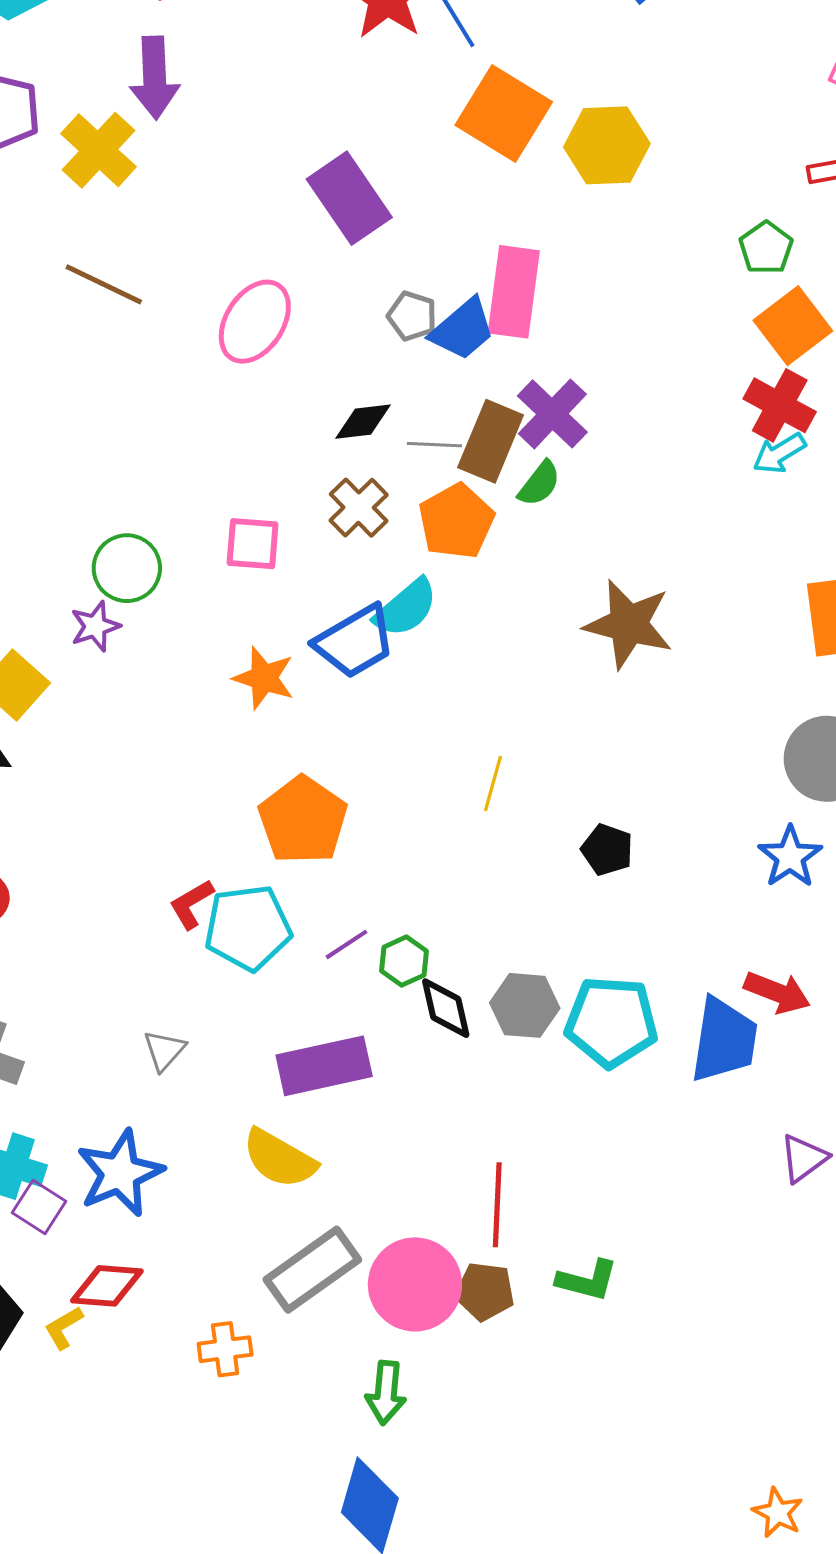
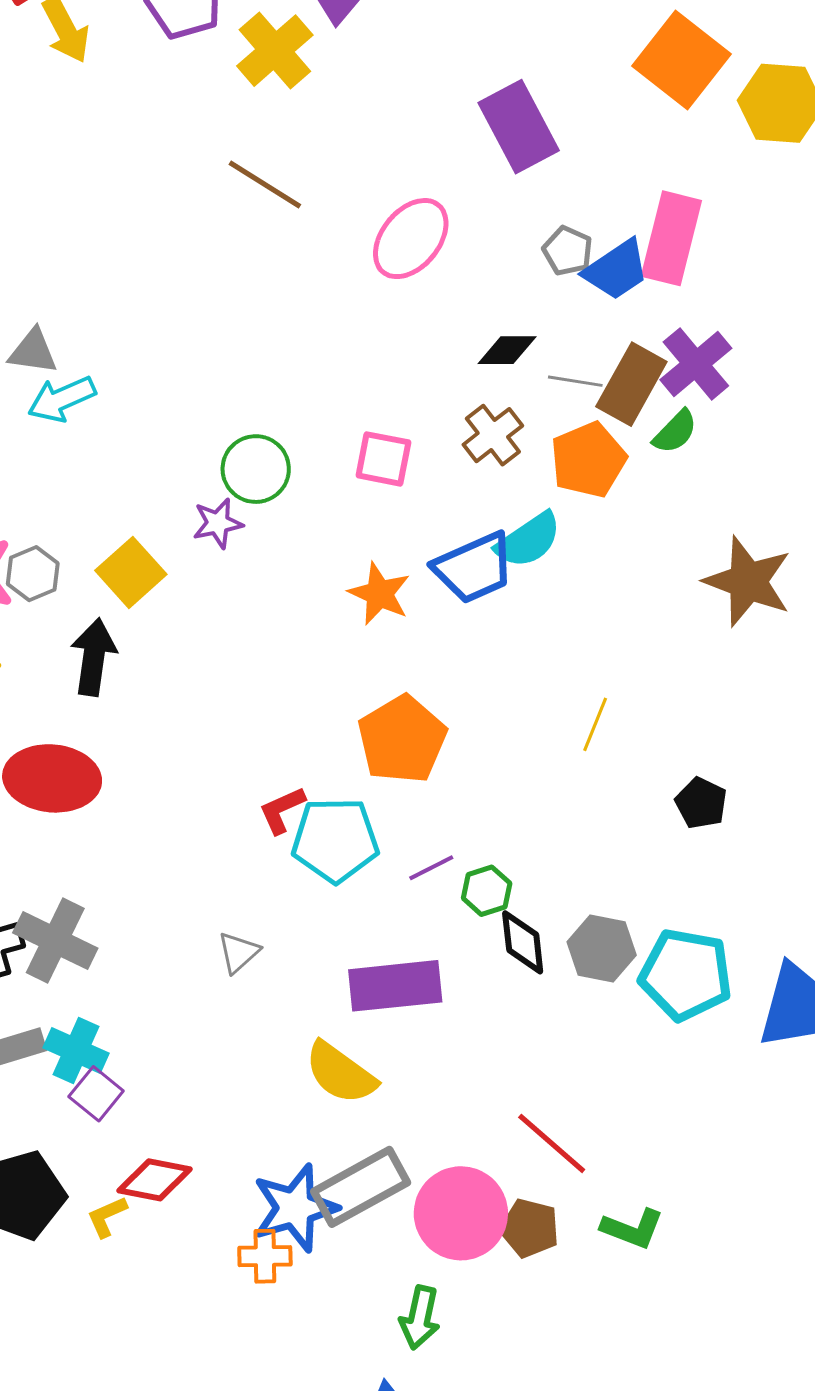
blue star: (120, 1173) -> (295, 1208), moved
red line: (497, 1205) -> (552, 1143), turned -58

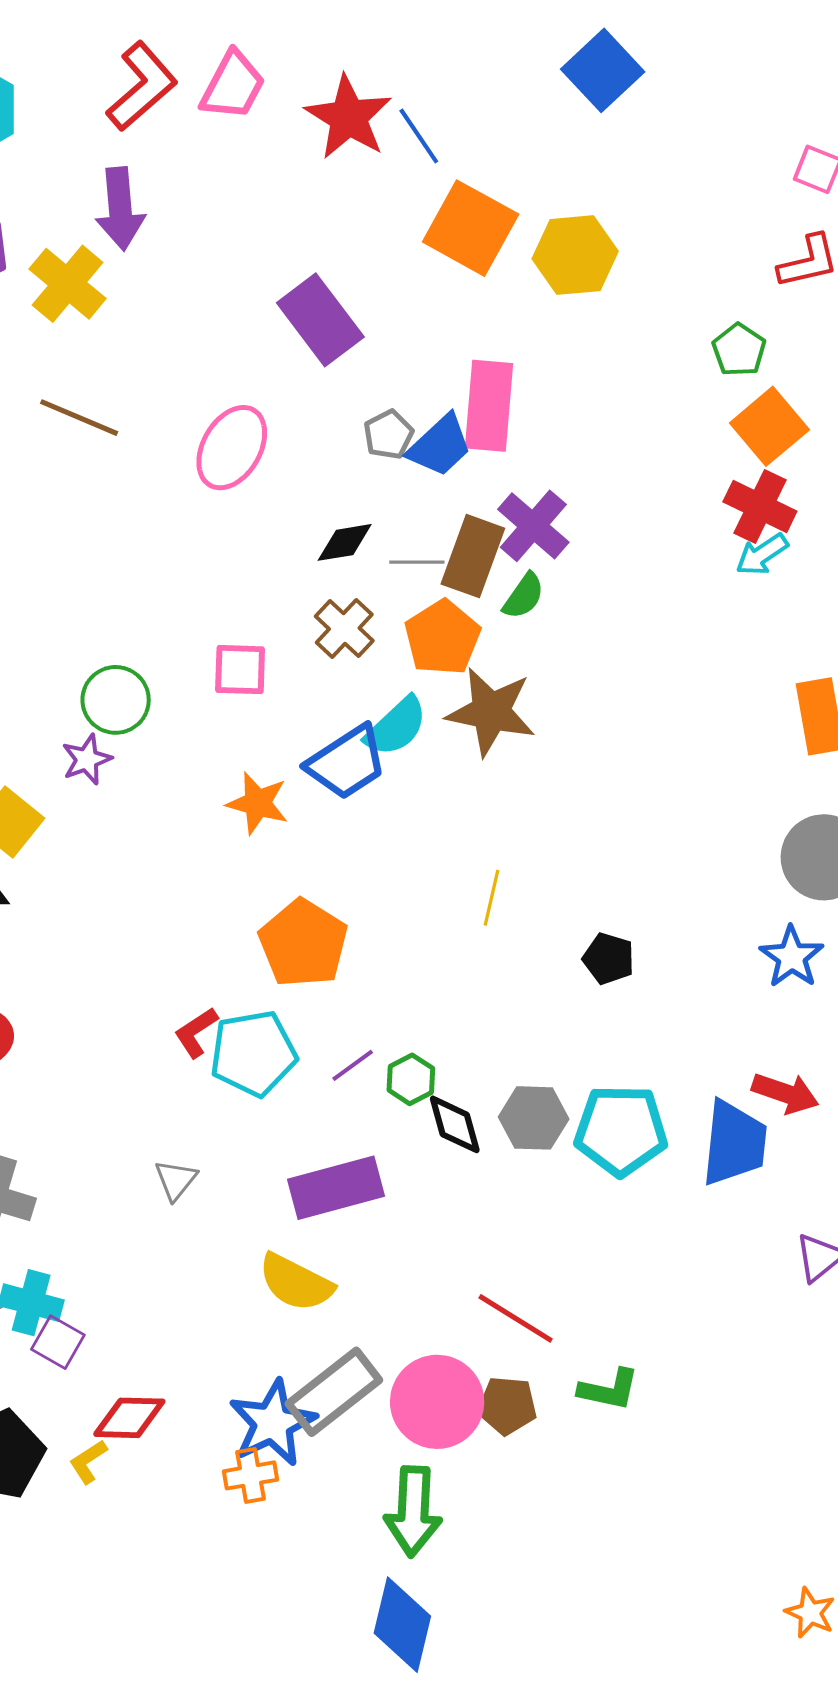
gray pentagon: (568, 251) -> (389, 435), turned 30
brown star: (748, 581) -> (491, 712), moved
green arrow: (420, 1318) -> (413, 1511), size x1.4

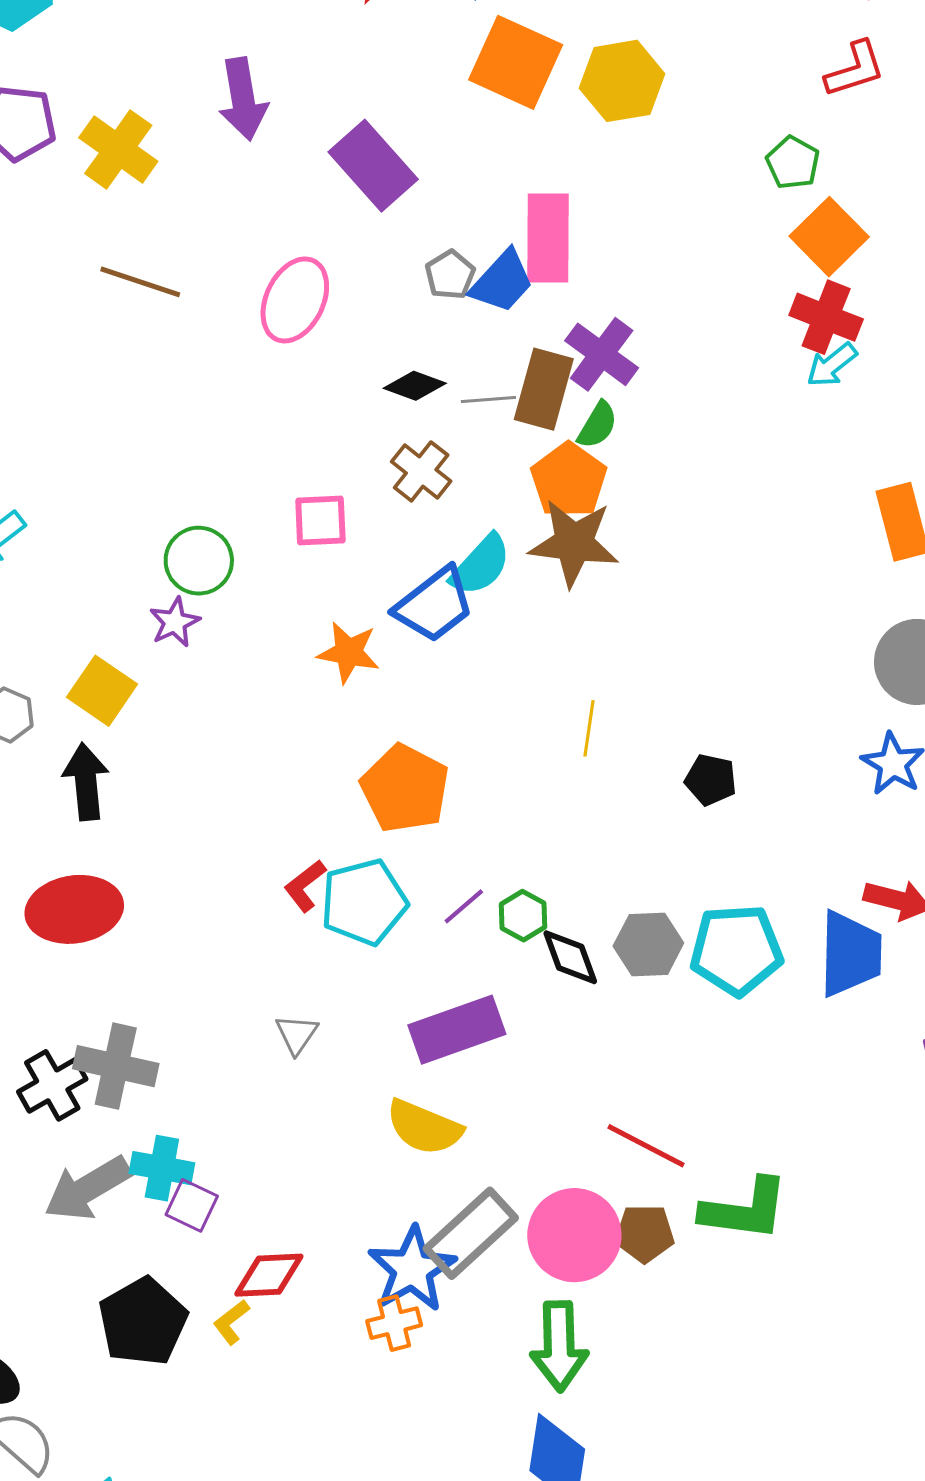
purple arrow: (120, 209) -> (243, 99), moved
black diamond: (345, 542) -> (415, 386), turned 34
orange pentagon: (442, 638) -> (569, 480), moved
green L-shape: (609, 1390) -> (745, 1209), size x1.5

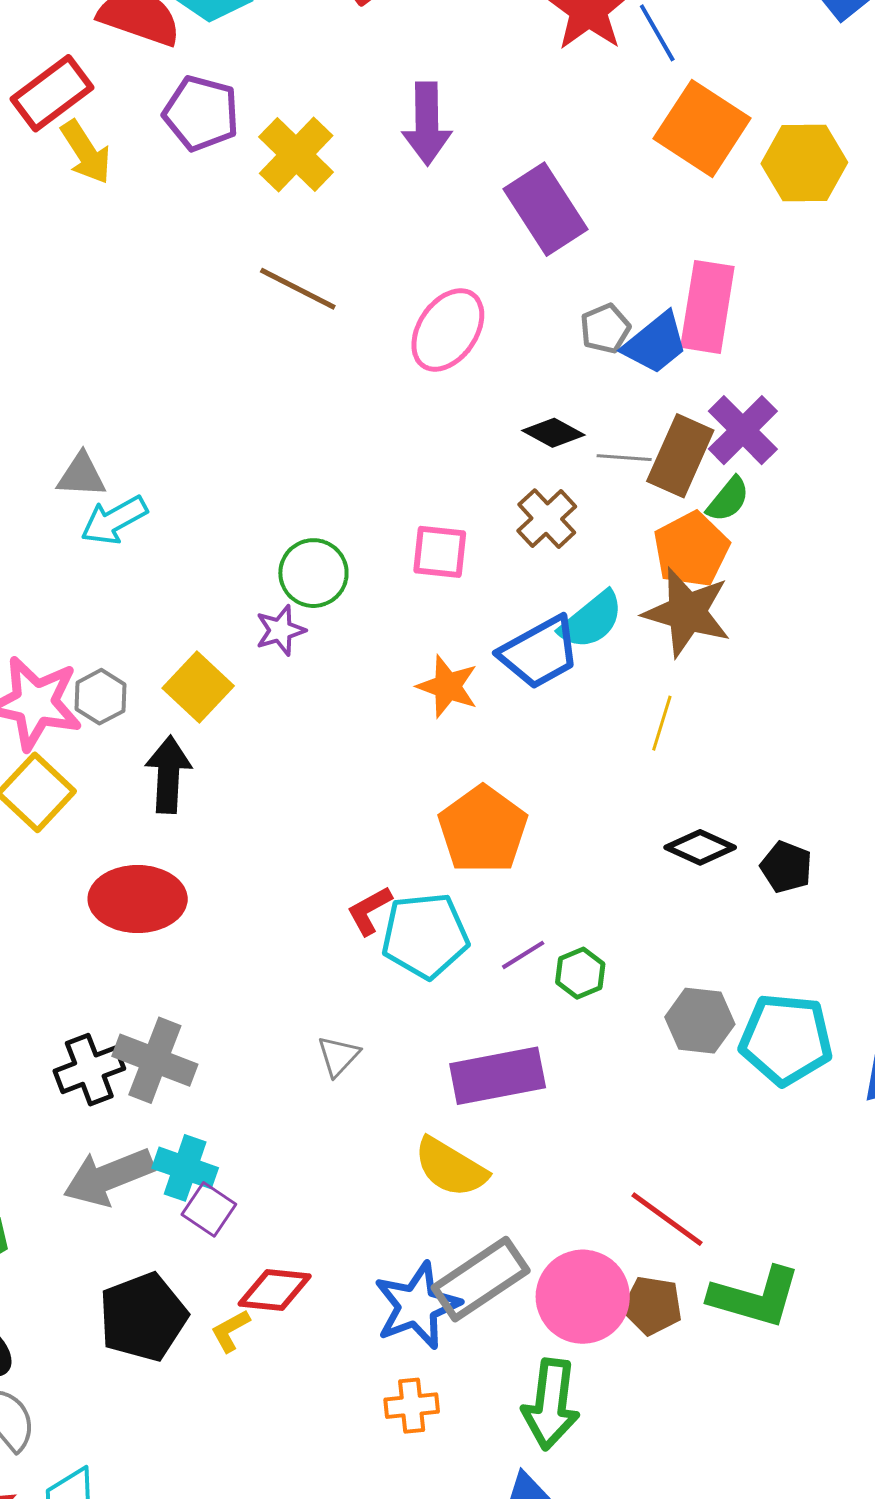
yellow line: (589, 728) -> (662, 723), moved
black diamond: (570, 957) -> (700, 847), moved, turned -54
orange cross: (394, 1323) -> (412, 1406), moved

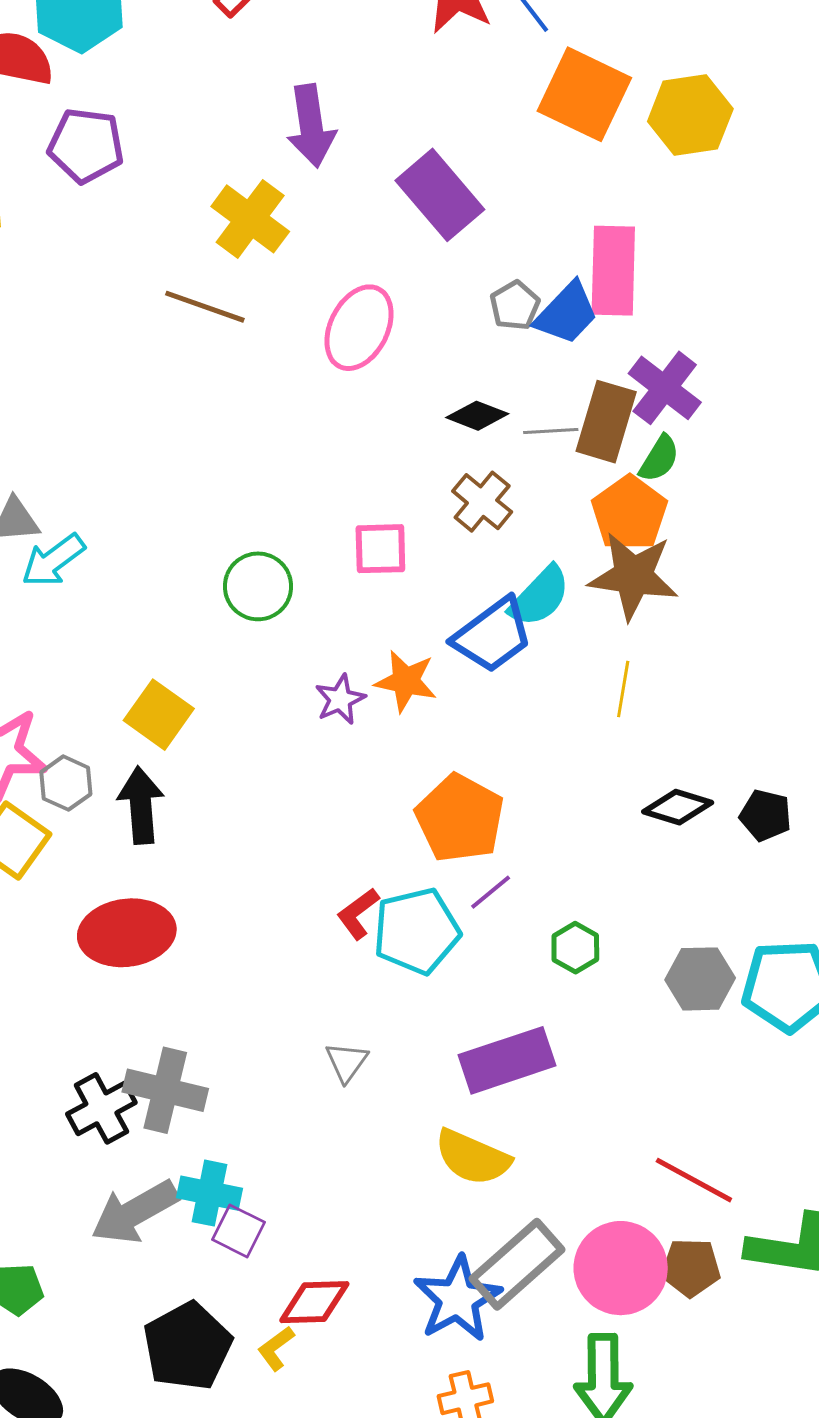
yellow cross: (296, 155) -> (250, 219), moved
purple star: (280, 630) -> (340, 699), moved
gray hexagon: (100, 697) -> (66, 783), moved
purple line: (523, 955) -> (491, 892), moved

